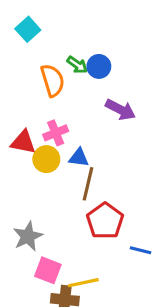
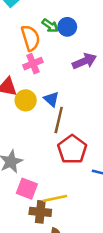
purple arrow: (120, 110) -> (84, 61), turned -50
pink cross: (56, 133) -> (33, 64), moved
blue triangle: (79, 158) -> (51, 99), turned 35

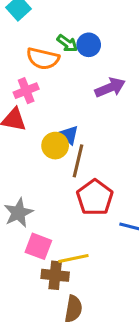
orange semicircle: (31, 38) -> (43, 59), turned 120
pink cross: (33, 64) -> (26, 91), moved
yellow circle: (26, 100) -> (55, 146), moved

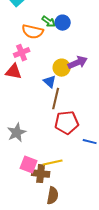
purple arrow: (110, 88) -> (78, 63), moved
yellow circle: (55, 146) -> (62, 68), moved
red pentagon: (95, 197) -> (67, 123), turned 30
pink square: (38, 246) -> (29, 165), moved

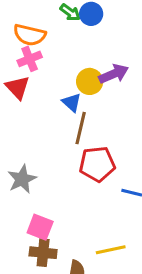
orange semicircle: (33, 32) -> (30, 35), moved
red triangle: (14, 72) -> (18, 87), turned 36
yellow line: (53, 163) -> (111, 250), moved
brown cross: (41, 174) -> (43, 253), moved

